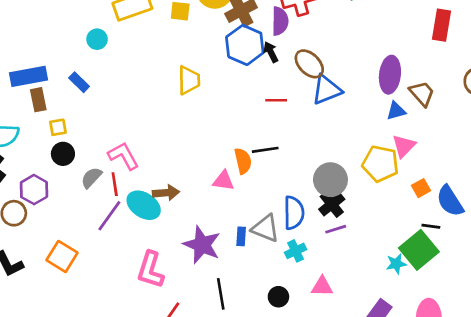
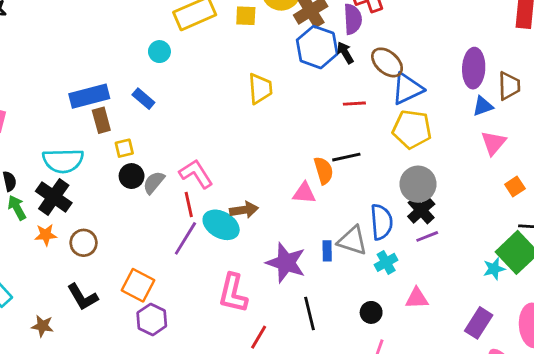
brown trapezoid: (422, 94) -> (509, 86), turned 44
yellow pentagon: (380, 164) -> (412, 129), moved
gray semicircle: (91, 178) -> (154, 182), moved
purple hexagon: (34, 190) -> (152, 319), moved

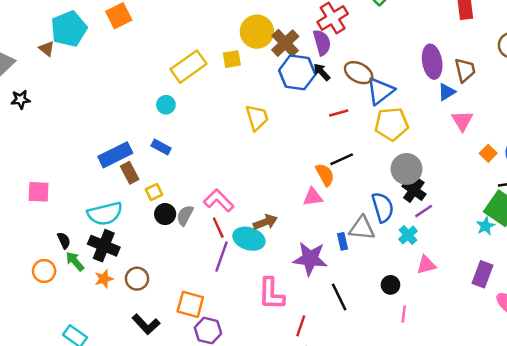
cyan cross: (386, 262) -> (408, 235), moved

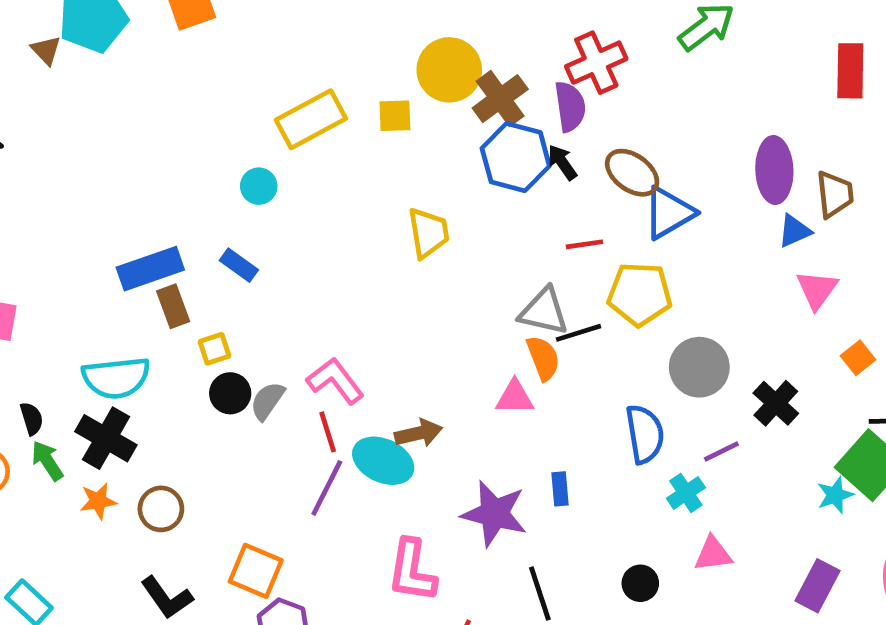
yellow pentagon: (392, 124) -> (640, 294), moved
black cross: (414, 190) -> (776, 403), moved
gray triangle: (362, 228) -> (544, 311), moved

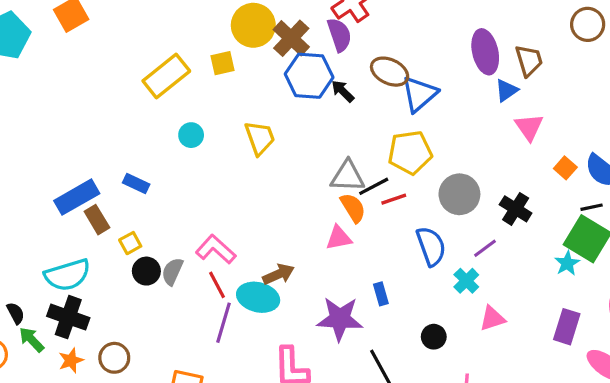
black arrow: (562, 162) -> (343, 91), moved
cyan circle: (259, 186) -> (191, 135), moved
red line: (584, 244) -> (394, 199), moved
black circle: (640, 583) -> (434, 337), moved

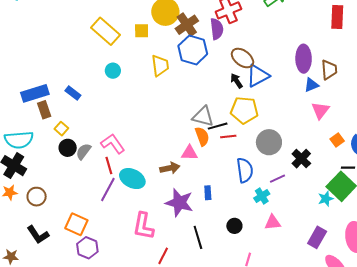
yellow rectangle: (166, 76) -> (105, 31), turned 68
black arrow: (343, 91) -> (237, 81), moved
yellow trapezoid: (260, 138) -> (160, 66), moved
yellow square: (130, 243) -> (61, 129), turned -32
brown arrow: (278, 274) -> (170, 168), moved

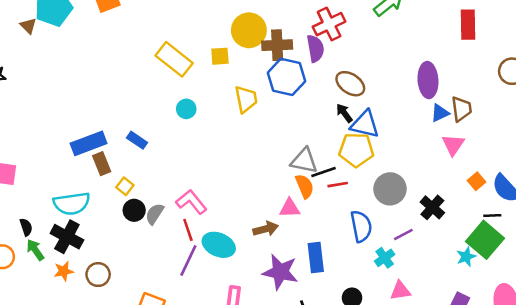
brown cross: (187, 25) -> (277, 45), turned 35
brown trapezoid: (329, 70) -> (462, 109), moved
blue triangle: (258, 76) -> (365, 124), moved, turned 45
blue rectangle: (208, 193) -> (316, 257), size x1.6

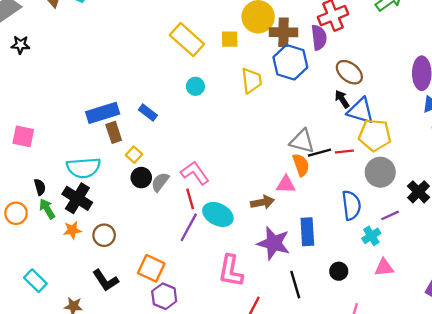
yellow pentagon: (356, 150) -> (375, 135), moved
red line: (338, 185) -> (344, 152), moved

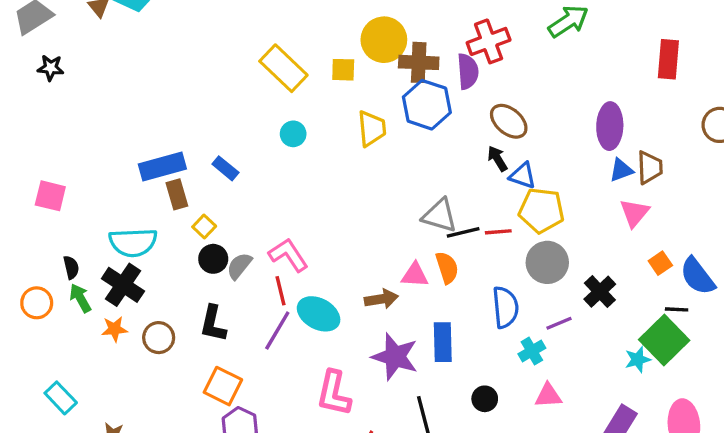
blue triangle: (361, 111) -> (523, 176), size x0.7
orange semicircle: (301, 165) -> (447, 268), moved
black L-shape: (106, 280) -> (213, 324), moved, turned 44

